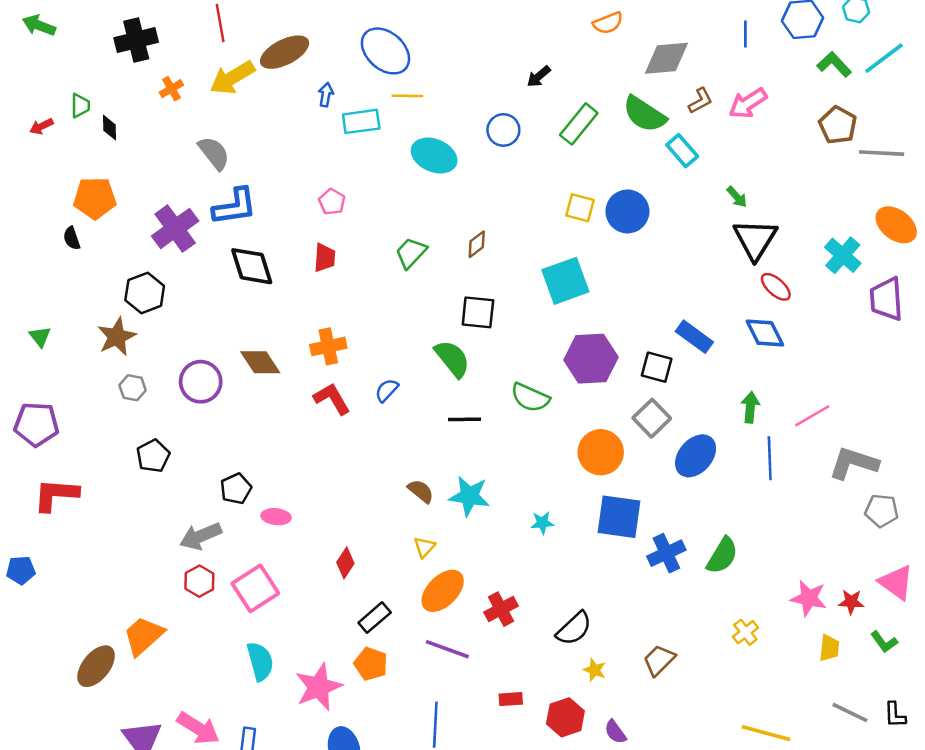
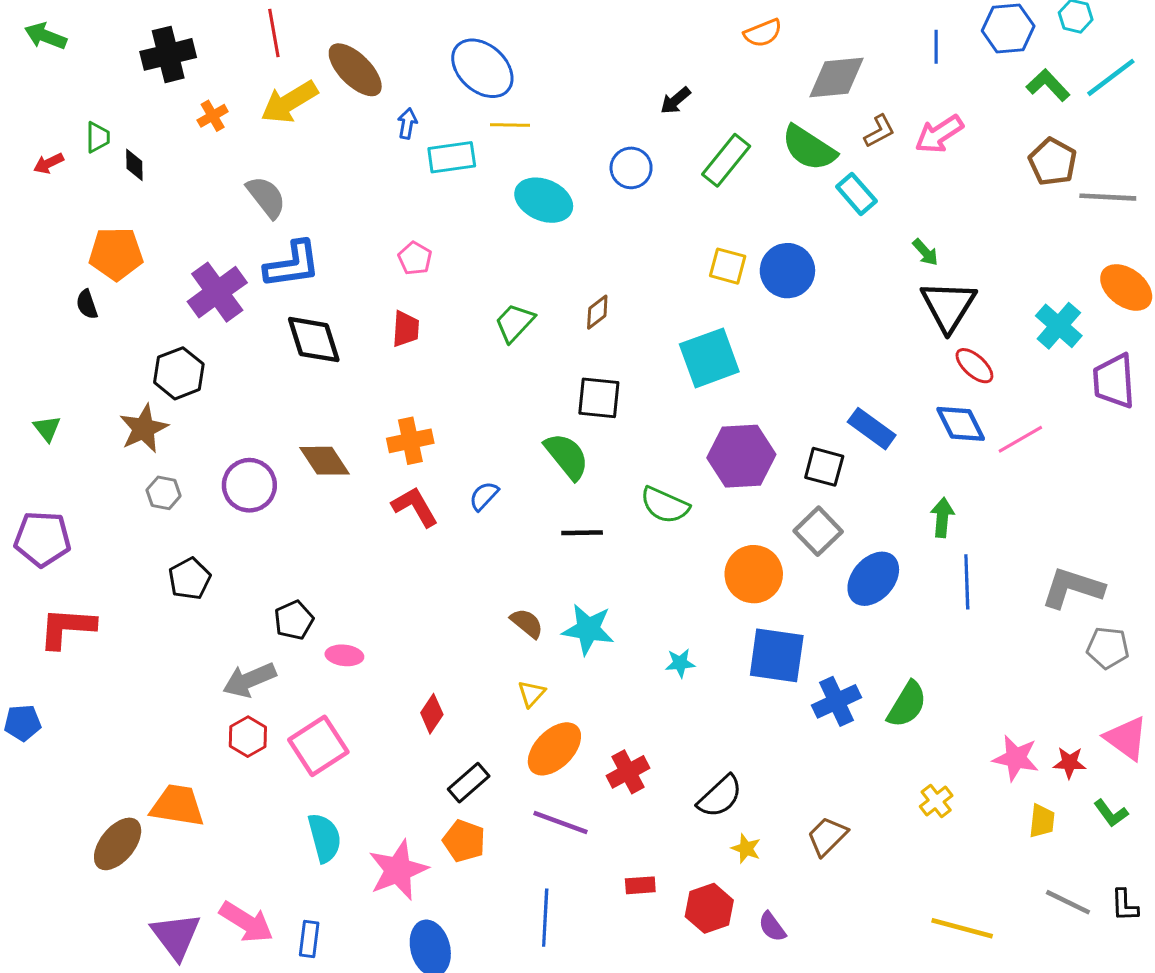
brown ellipse: (285, 52) -> (355, 70), turned 72
pink line: (812, 416) -> (1020, 439), moved
orange trapezoid: (143, 636) -> (177, 806), turned 51

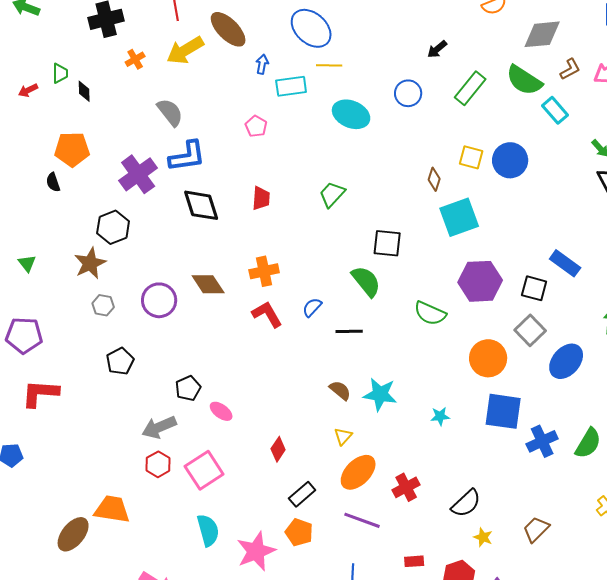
pink pentagon: (415, 258) -> (256, 126), moved
brown diamond: (597, 312) -> (434, 179), moved, turned -35
black line: (582, 533) -> (349, 331), moved
pink ellipse: (344, 655) -> (221, 411), turned 30

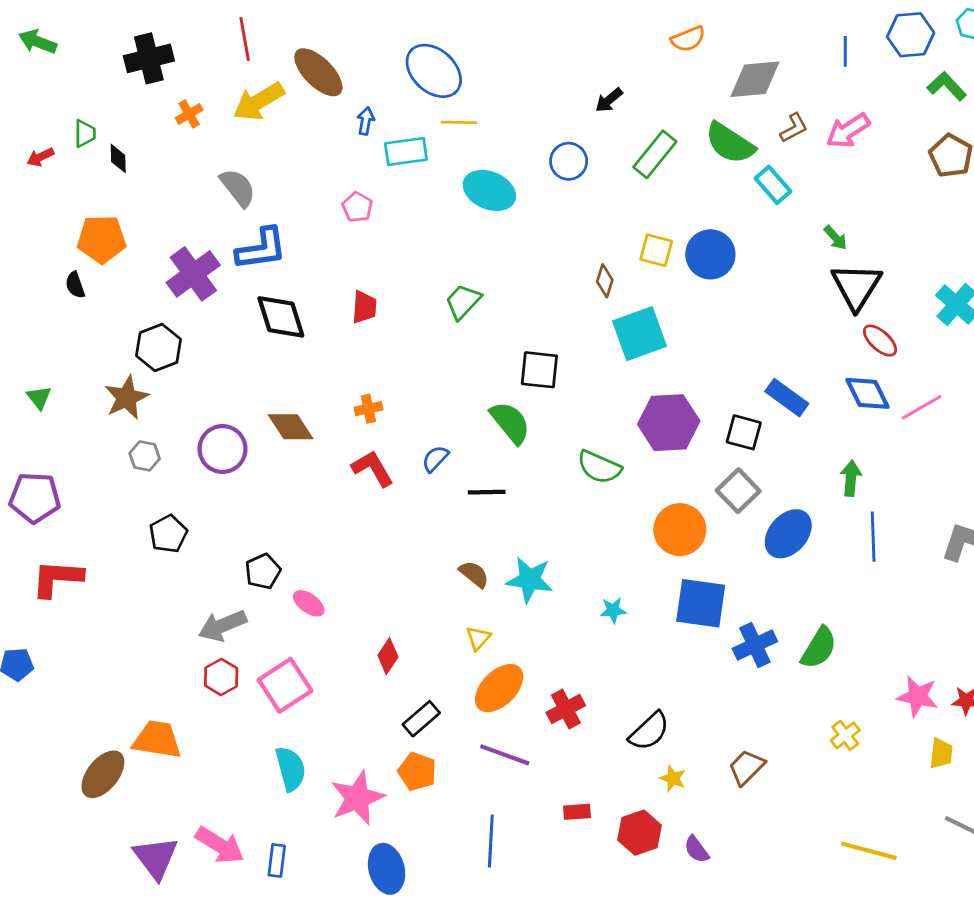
orange cross: (264, 271) -> (368, 409), size x0.7

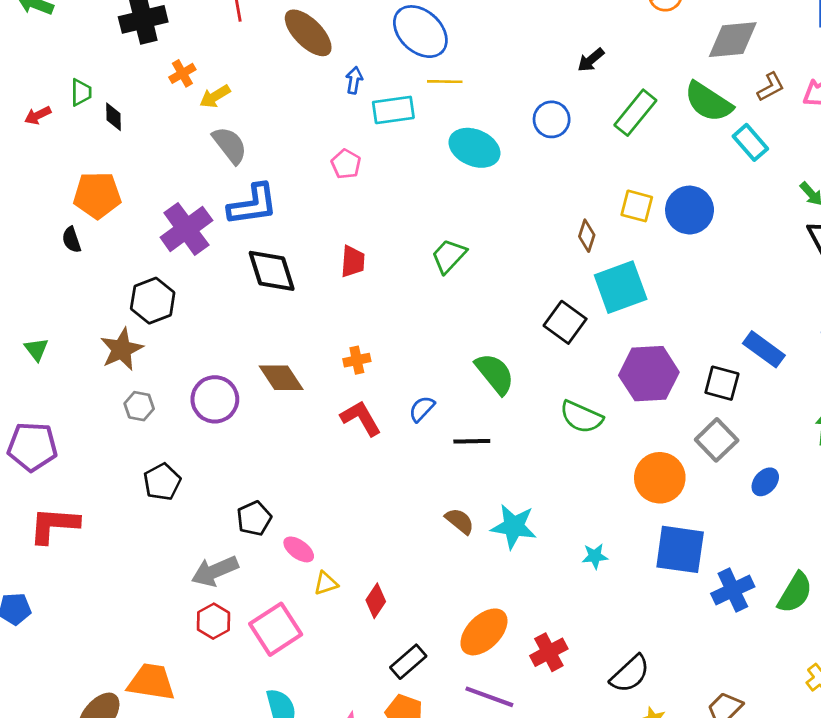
yellow arrow: (259, 101) -> (215, 96), moved, size x0.6
black square: (539, 370) -> (565, 322), moved, turned 30
blue ellipse: (788, 534) -> (765, 482), size x0.6
yellow triangle: (478, 638) -> (326, 583), moved, turned 30

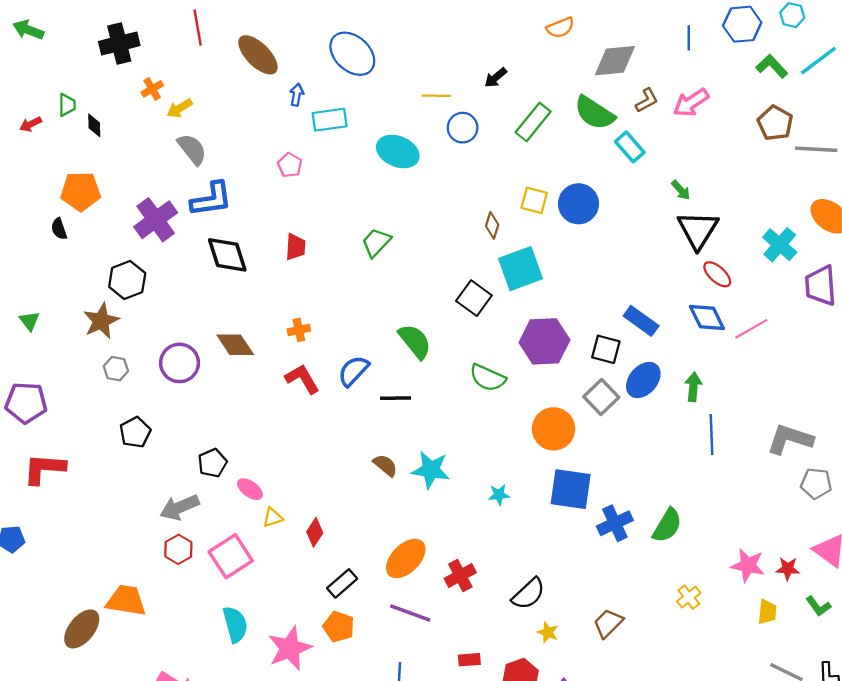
yellow line: (445, 82) -> (436, 96), moved
blue semicircle: (422, 409) -> (353, 371), size x1.4
blue ellipse: (765, 482) -> (643, 380), moved, size x1.5

